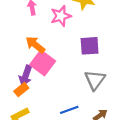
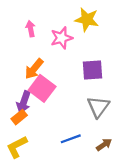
orange arrow: (35, 45) -> (34, 69), turned -90

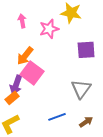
purple square: (93, 70) -> (86, 50), moved

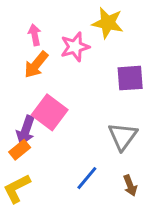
orange arrow: (25, 56) -> (36, 65), moved
blue line: (57, 117) -> (87, 178), turned -30
brown arrow: (86, 122) -> (130, 186), turned 104

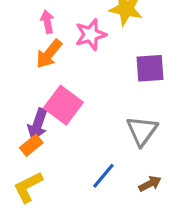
brown arrow: (130, 186) -> (150, 184), turned -96

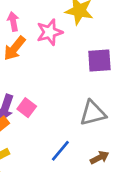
pink square: (63, 105) -> (27, 108), moved, size x0.6
gray triangle: (142, 131) -> (93, 113), turned 40

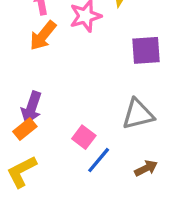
pink square: (27, 108) -> (84, 137), moved

